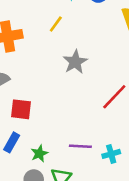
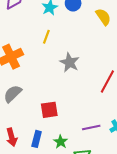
red square: (21, 109) -> (49, 110), moved

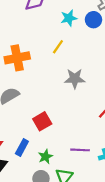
gray star: (69, 62) -> (75, 79), turned 30
red square: (49, 110) -> (42, 121), turned -36

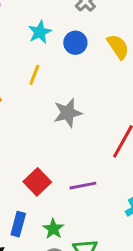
blue circle: (93, 20) -> (75, 43), moved
purple line: (80, 150) -> (83, 186), moved

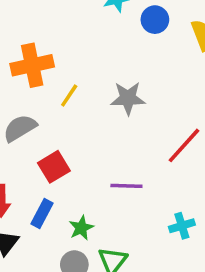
yellow line: (34, 75) -> (69, 95), moved
red square: (37, 182) -> (54, 167), moved

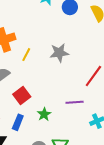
purple line: (126, 186) -> (75, 102), moved
green star: (81, 228) -> (44, 114), moved

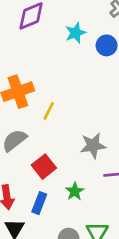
gray star: (59, 53) -> (93, 146), moved

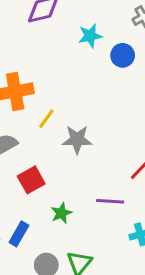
gray star: (93, 146) -> (77, 139), moved
blue rectangle: (39, 203) -> (19, 234), moved

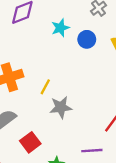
yellow line: (46, 119) -> (45, 87), moved

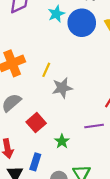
blue circle: (87, 39) -> (82, 23), size x1.6

